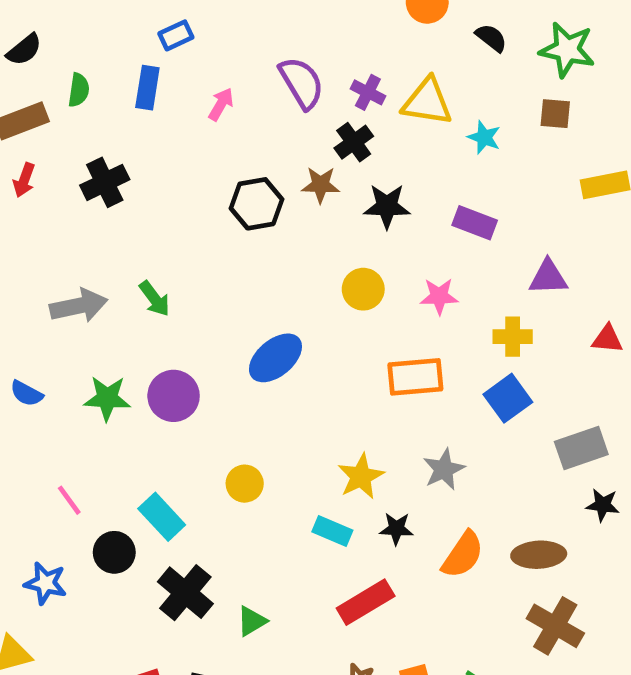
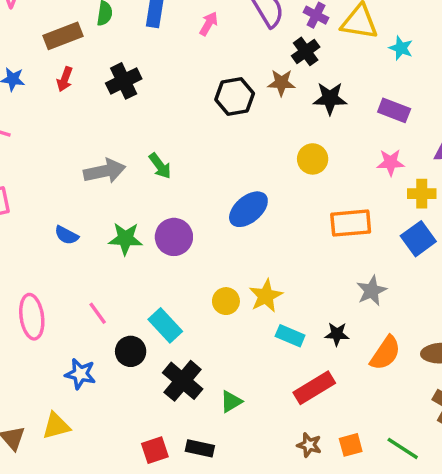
pink star: (439, 296) -> (391, 162), moved
yellow star: (361, 476) -> (266, 296), moved

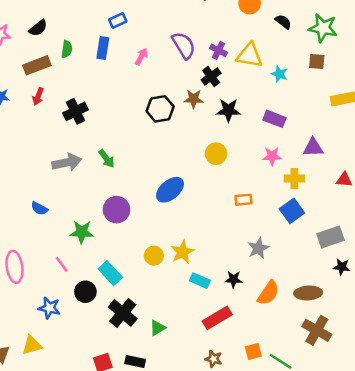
black cross: (124, 81) -> (75, 111), moved
orange rectangle: (351, 223) -> (243, 200), size x0.6
green star: (125, 239) -> (82, 232), moved
orange square: (351, 445) -> (253, 351), moved

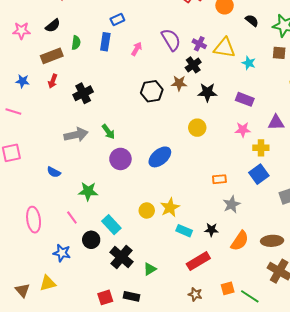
orange rectangle: (243, 200) -> (219, 179), moved
purple circle: (117, 210) -> (120, 159), moved

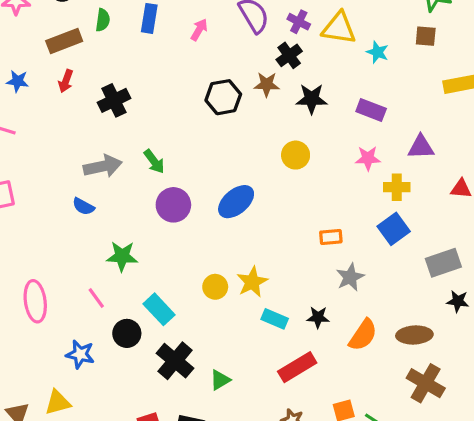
blue semicircle: (54, 172) -> (83, 206), moved

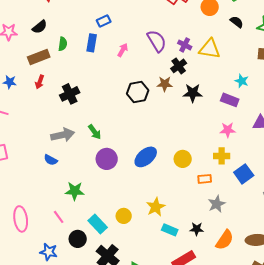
cyan star: (377, 52) -> (242, 81), moved
yellow circle: (296, 155) -> (183, 159), moved
yellow cross: (397, 187) -> (222, 156), moved
yellow circle: (215, 287) -> (124, 216), moved

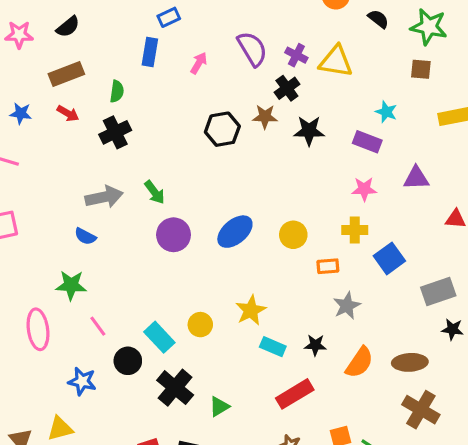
green semicircle: (63, 44) -> (117, 91), moved
red arrow: (40, 82) -> (68, 113), turned -80
green star: (75, 191) -> (71, 285), moved

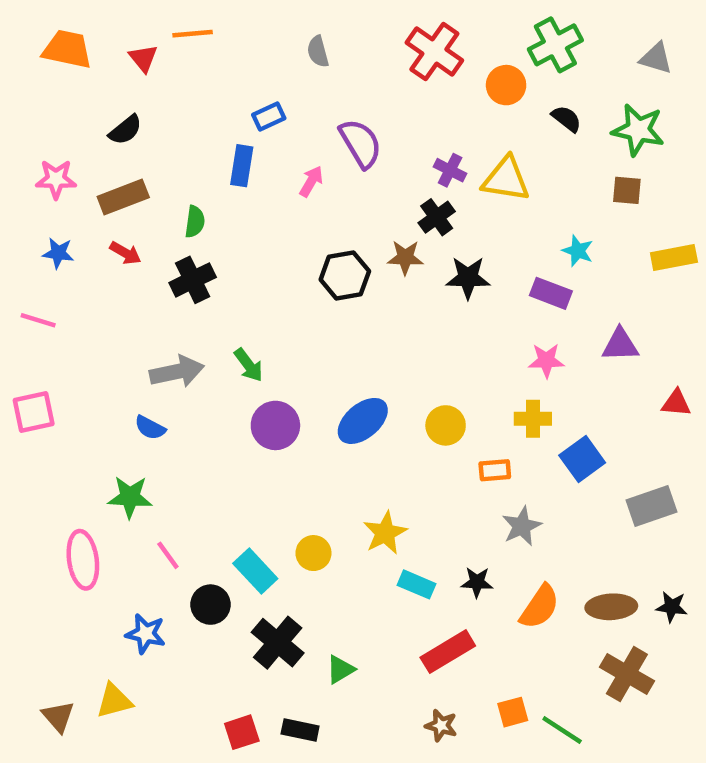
pink star: (19, 35) -> (56, 179), moved
purple semicircle: (252, 49) -> (361, 143), moved
black star: (452, 329) -> (672, 607), moved

